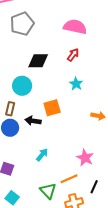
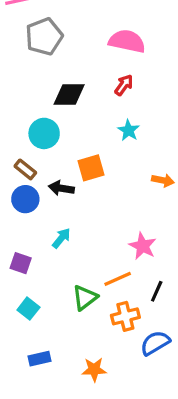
brown rectangle: (10, 109) -> (25, 169), turned -64
cyan arrow: (42, 155) -> (61, 238), moved
green triangle: (48, 191) -> (85, 298), turned 36

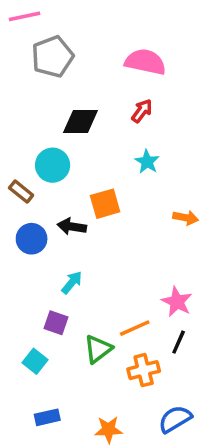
brown rectangle: (25, 169) -> (21, 191), moved
pink star: (143, 246) -> (177, 302), moved
purple square: (21, 263) -> (56, 323), moved
blue semicircle: (155, 343) -> (175, 419), moved

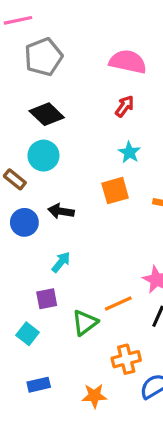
black diamond: (81, 121) -> (47, 114), moved, turned 44
orange square: (105, 204) -> (115, 191), moved
purple square: (56, 323) -> (47, 299), turned -30
orange cross: (144, 370) -> (126, 359), moved

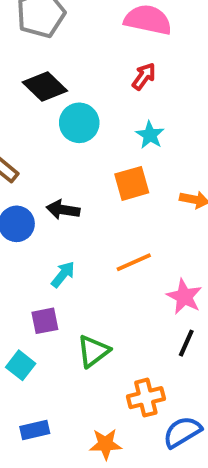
cyan circle: (43, 156) -> (79, 123), moved
orange line: (118, 304) -> (134, 262), moved

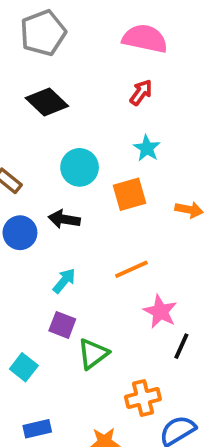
cyan circle: (79, 123) -> (80, 167), moved
pink star: (184, 297) -> (160, 312), moved
purple square: (45, 321) -> (62, 325), moved, turned 32

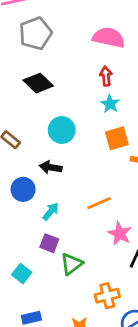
red arrow: (141, 92) -> (106, 76), turned -42
cyan star: (147, 148) -> (110, 104), moved
orange square: (130, 194) -> (117, 138), moved
blue circle: (20, 233) -> (23, 189), moved

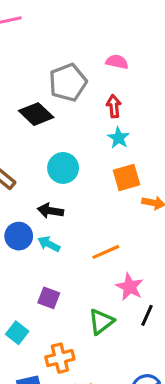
gray pentagon: (35, 33) -> (68, 82), moved
pink semicircle: (109, 38) -> (117, 62), size x0.6
cyan arrow: (51, 211) -> (49, 244), moved, turned -102
green triangle: (71, 264) -> (101, 322), moved
orange cross: (107, 296) -> (60, 358), moved

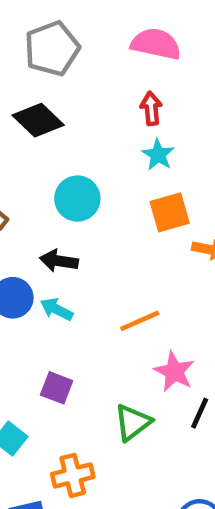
pink semicircle: (117, 62) -> (156, 44), size x1.5
gray pentagon: (68, 82) -> (52, 49), moved

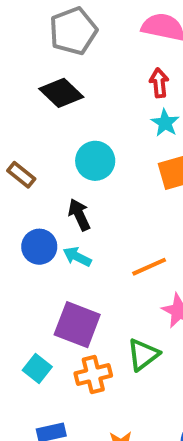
black arrow: (59, 261) -> (79, 215), turned 56
purple square: (57, 388) -> (77, 325), size x1.6
orange cross: (73, 475) -> (93, 375), moved

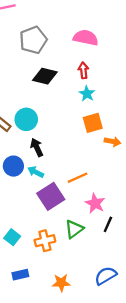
black diamond: (61, 93) -> (45, 76), moved, turned -30
cyan circle: (95, 161) -> (26, 119), moved
purple square: (77, 325) -> (51, 196), moved, turned 36

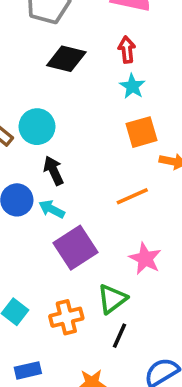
orange line: (78, 178) -> (132, 196), moved
black line: (108, 224) -> (119, 336), moved

